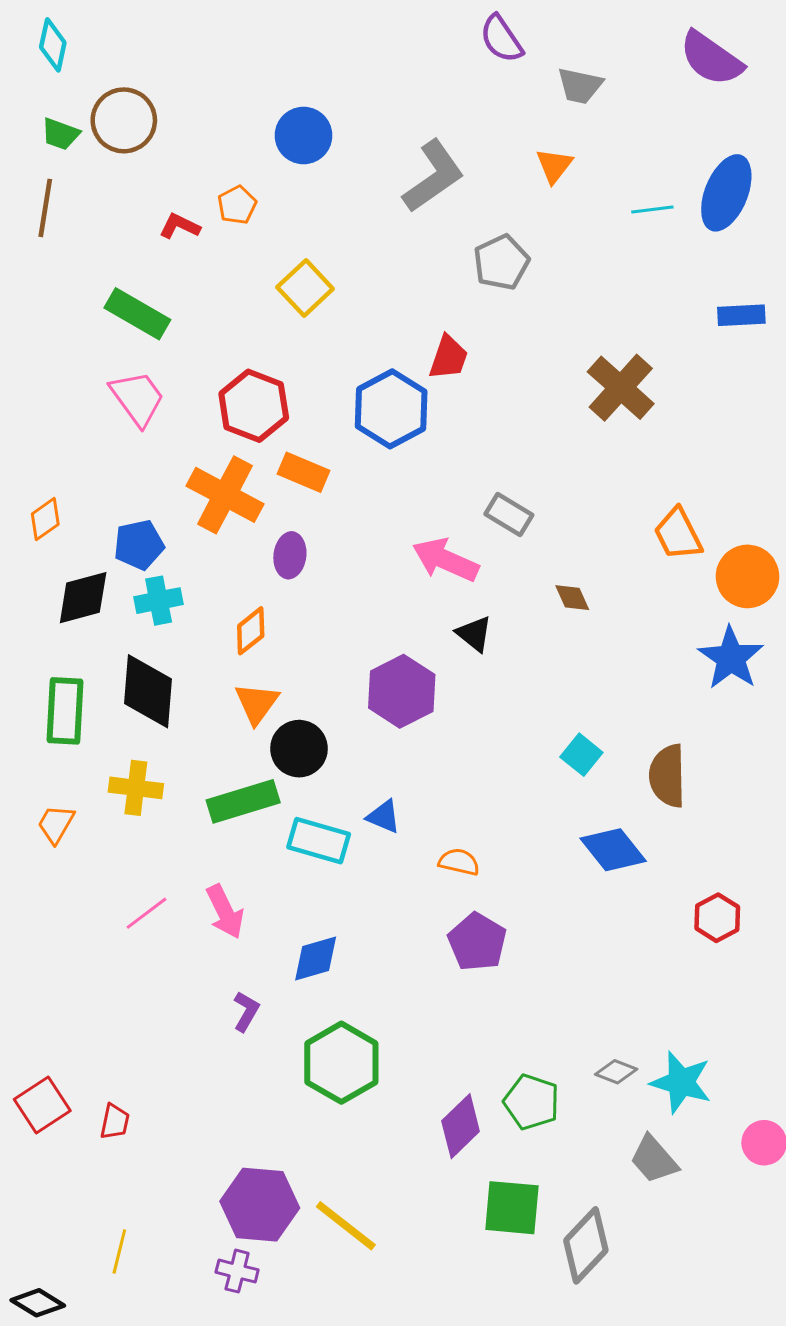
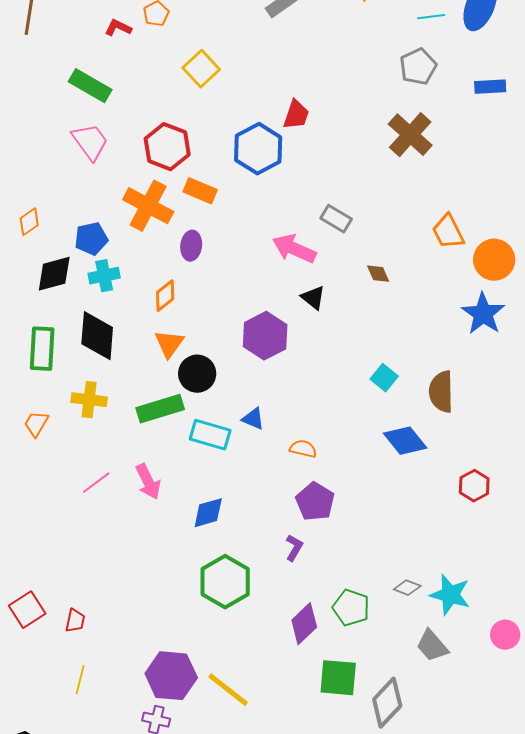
gray pentagon: (501, 262) -> (418, 67), moved
purple L-shape: (246, 1011) -> (294, 548), moved
yellow line: (119, 1251) -> (80, 680), moved

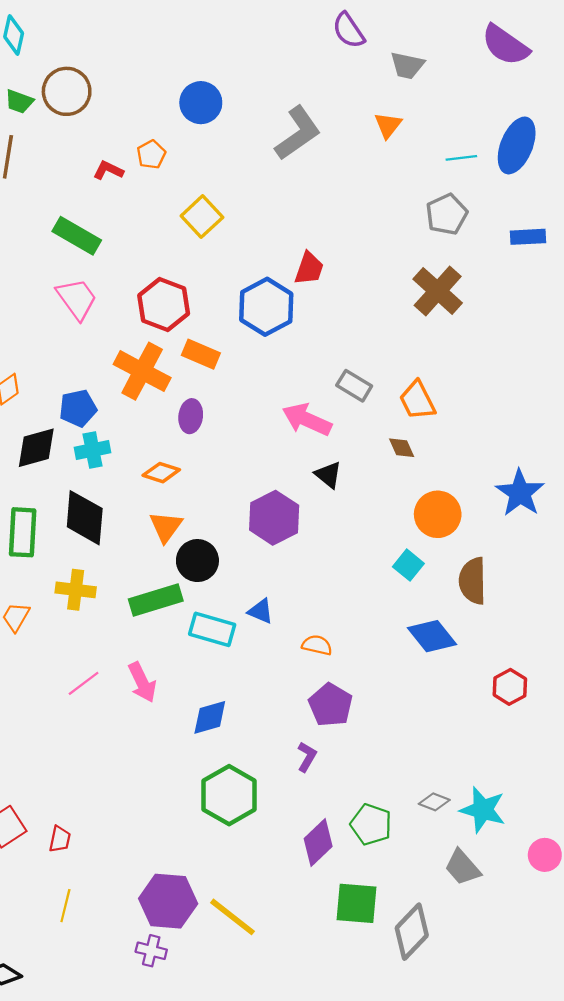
orange trapezoid: (448, 232) -> (417, 400), moved
orange circle: (494, 260) -> (438, 514), moved
orange diamond: (165, 296) -> (161, 473), turned 56

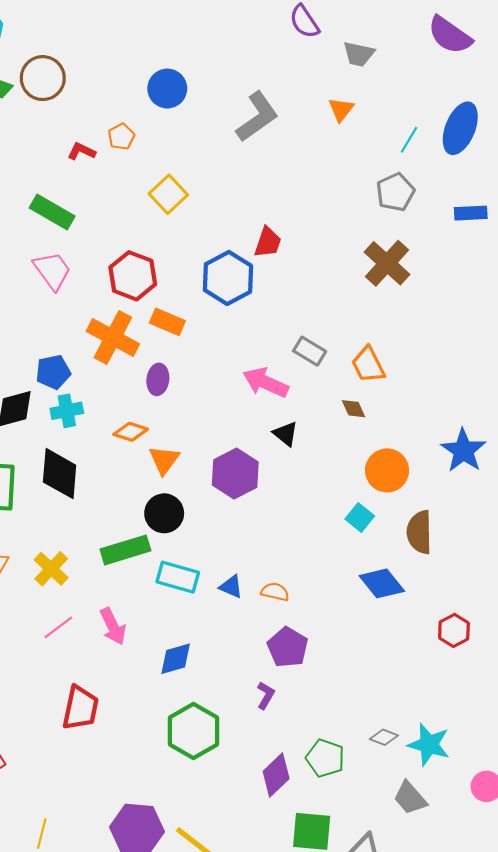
cyan line: (461, 158) -> (409, 140), turned -52
orange triangle: (166, 527) -> (164, 460), moved
yellow cross: (76, 590) -> (51, 569), moved, turned 36
blue triangle: (261, 611) -> (231, 587), moved
red trapezoid: (60, 839) -> (80, 708), moved, size x1.8

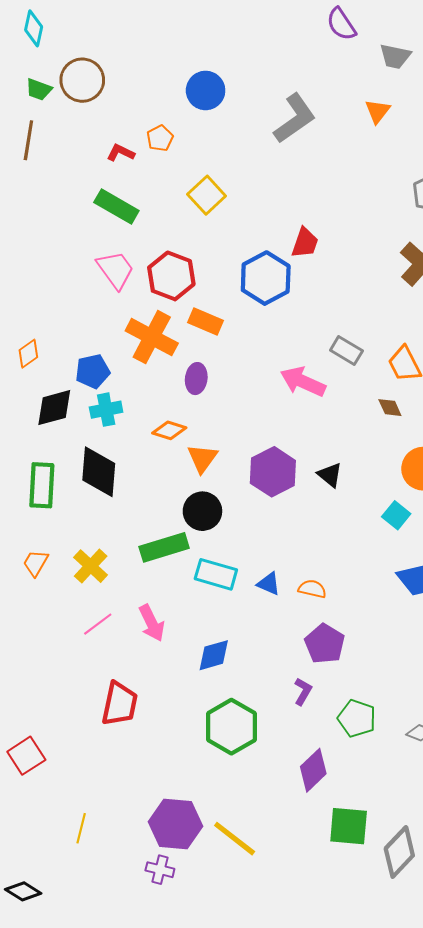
green rectangle: (52, 212) -> (116, 207), moved
pink trapezoid: (52, 271) -> (115, 270), moved
black triangle: (286, 434) -> (330, 475), moved
green pentagon: (325, 758) -> (357, 718), moved

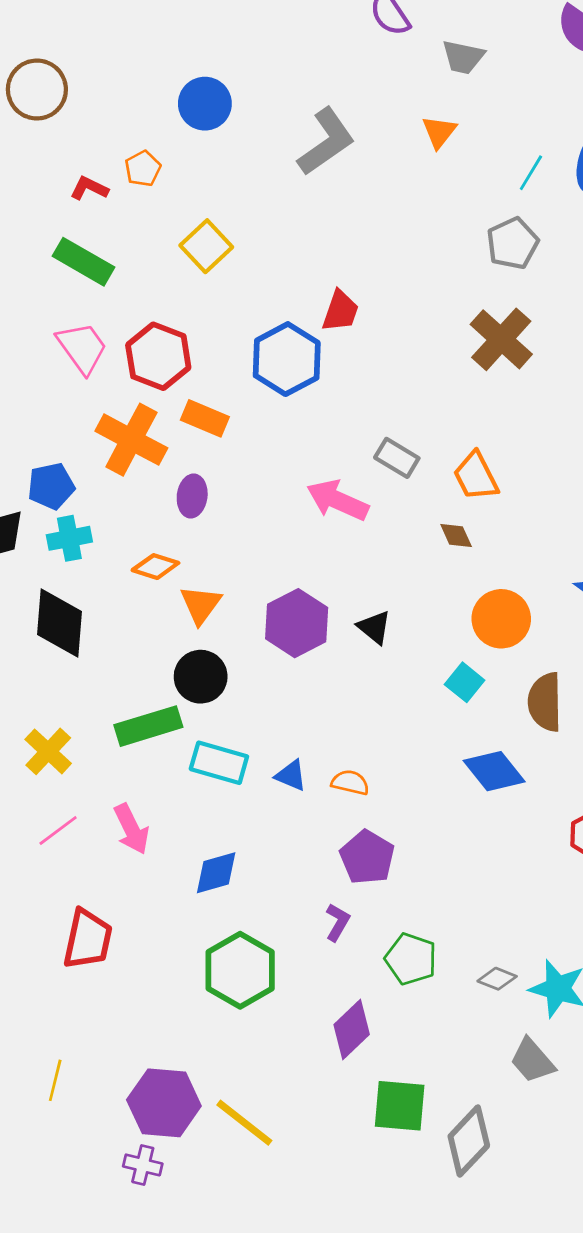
yellow line: (81, 828) -> (55, 1080), moved

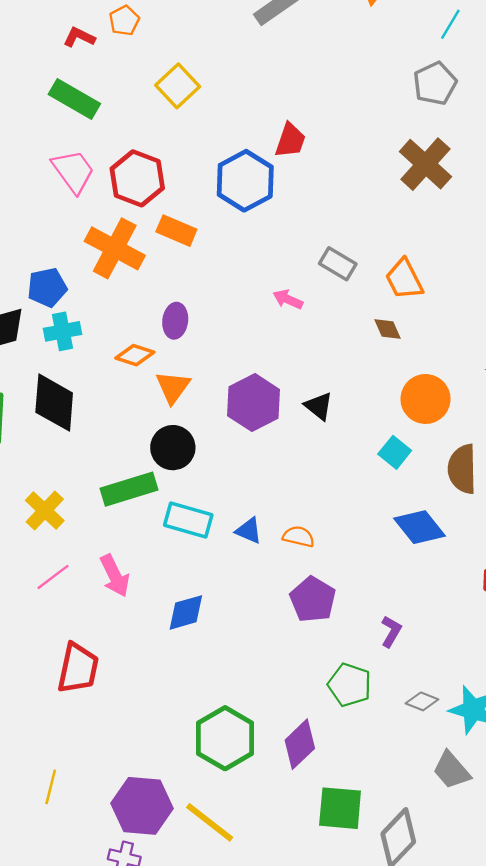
purple ellipse: (192, 496) -> (175, 321), moved
pink arrow: (338, 500) -> (288, 299), size x0.6
purple L-shape: (338, 922) -> (391, 631), moved
green hexagon: (240, 970) -> (225, 738), moved

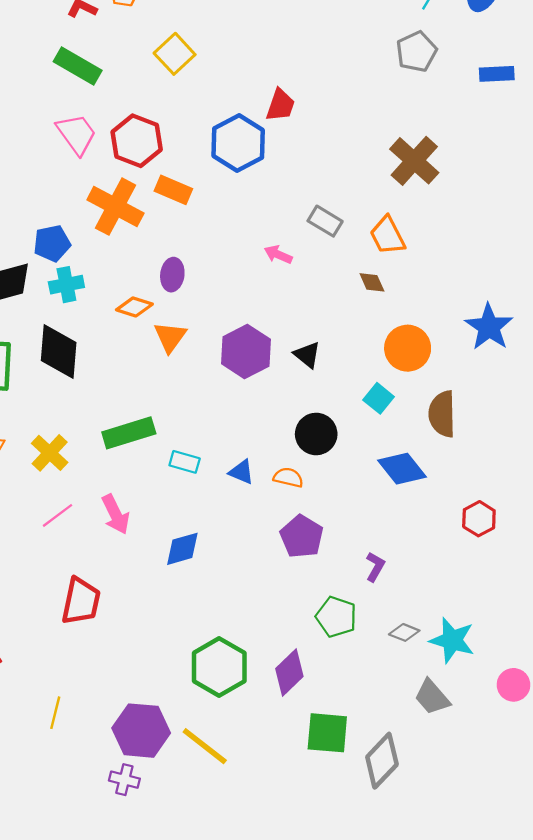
brown cross: (425, 164) -> (414, 161), moved
black circle: (173, 448) -> (316, 434), moved
cyan rectangle: (188, 520) -> (185, 462), size x0.7

